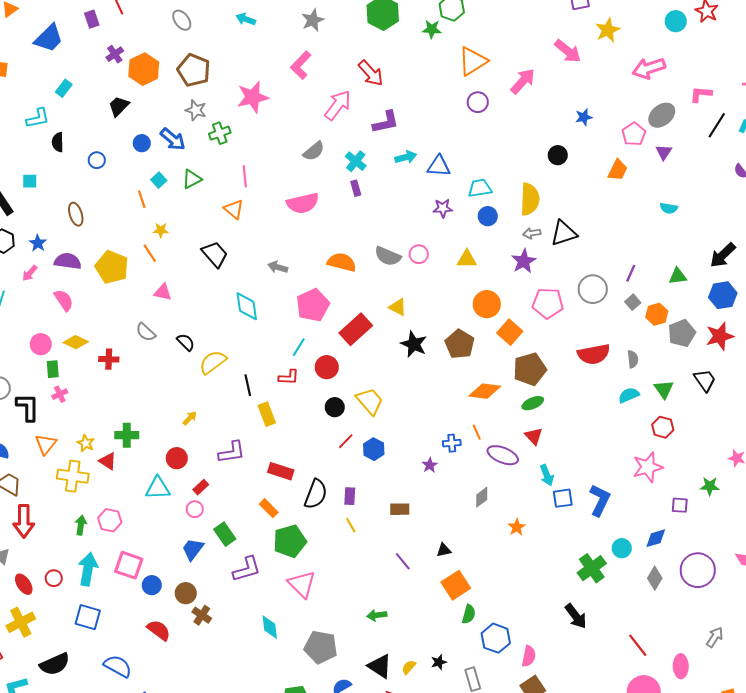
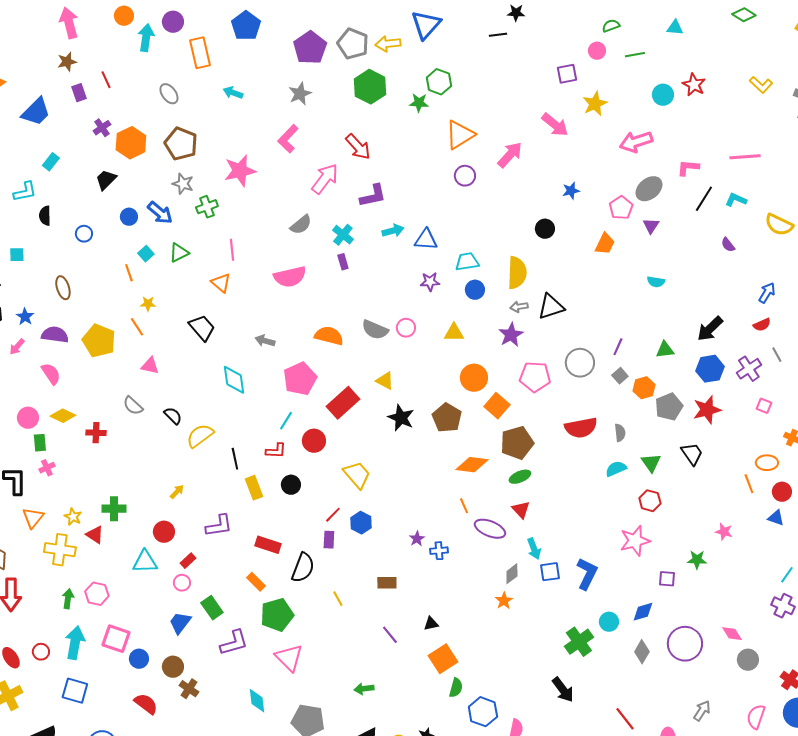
black circle: (335, 407) -> (291, 485), moved
blue cross: (452, 443) -> (439, 551), moved
purple rectangle: (350, 496) -> (329, 540), moved
gray diamond: (482, 497) -> (512, 574), moved

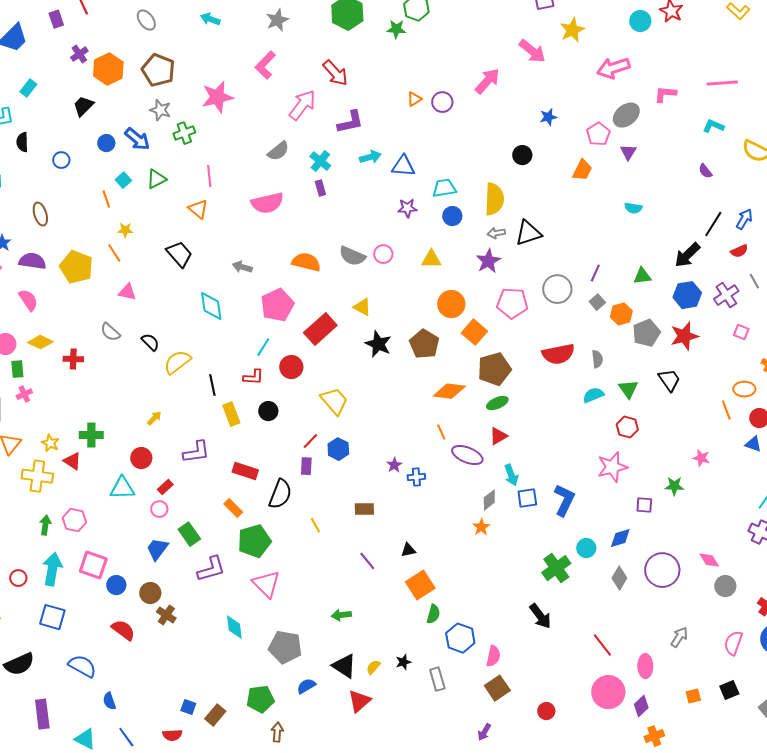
orange triangle: (460, 135) -> (414, 99), moved, size x0.5
black line: (704, 199) -> (713, 224), moved
red triangle: (521, 510) -> (498, 436), turned 42

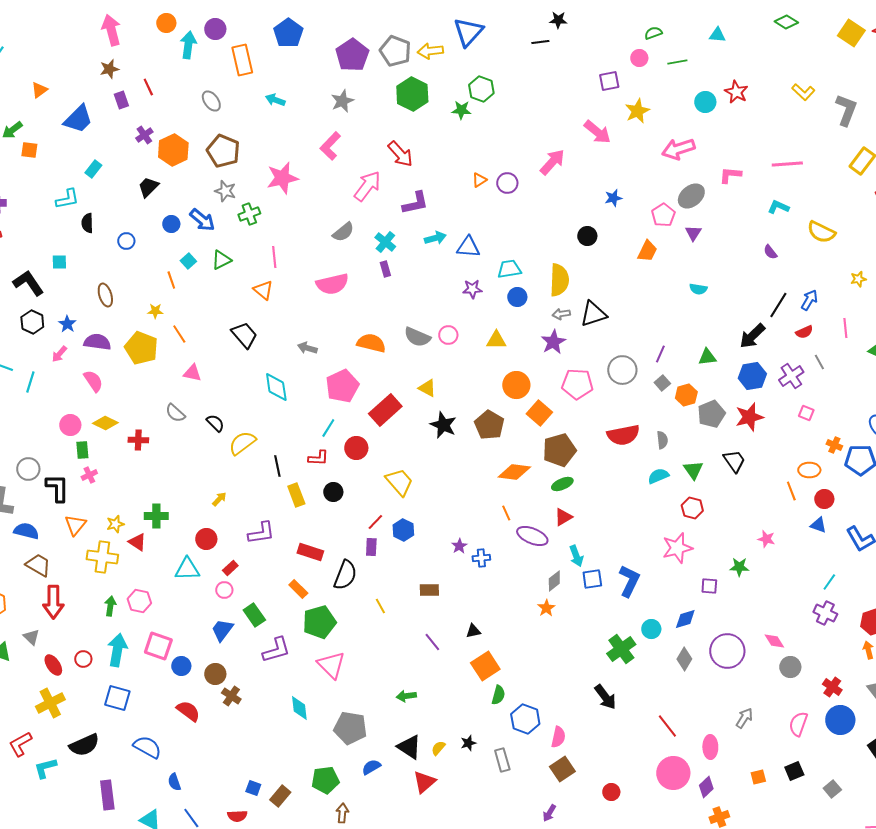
yellow star: (125, 230) -> (155, 311), moved
yellow star: (50, 443) -> (115, 524), turned 30

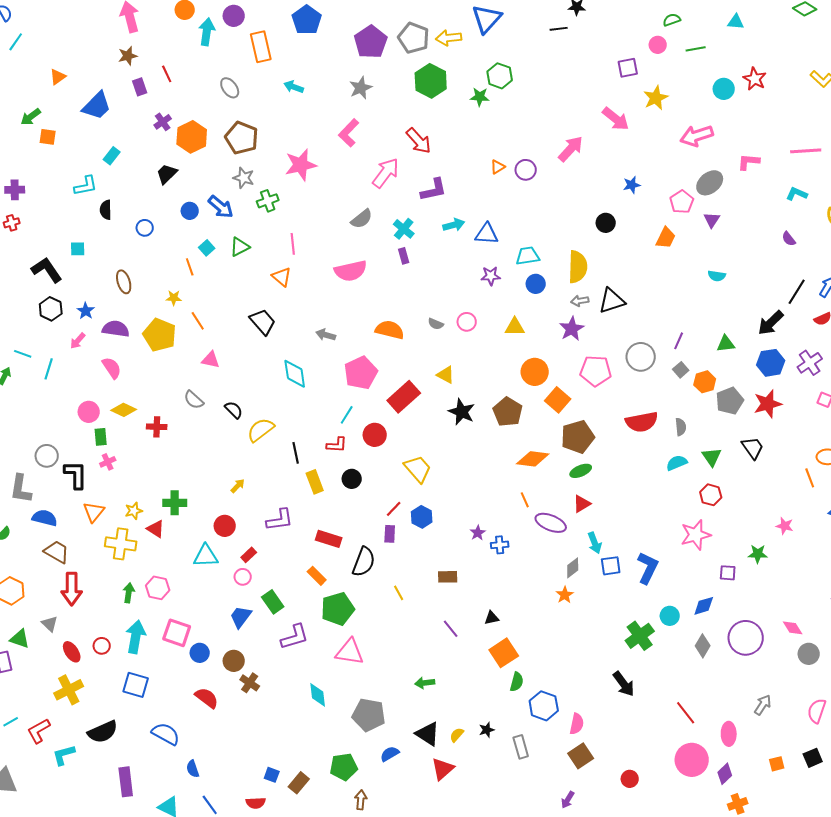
gray semicircle: (417, 337) -> (436, 324), size x0.6
pink triangle: (331, 665) -> (350, 652), turned -36

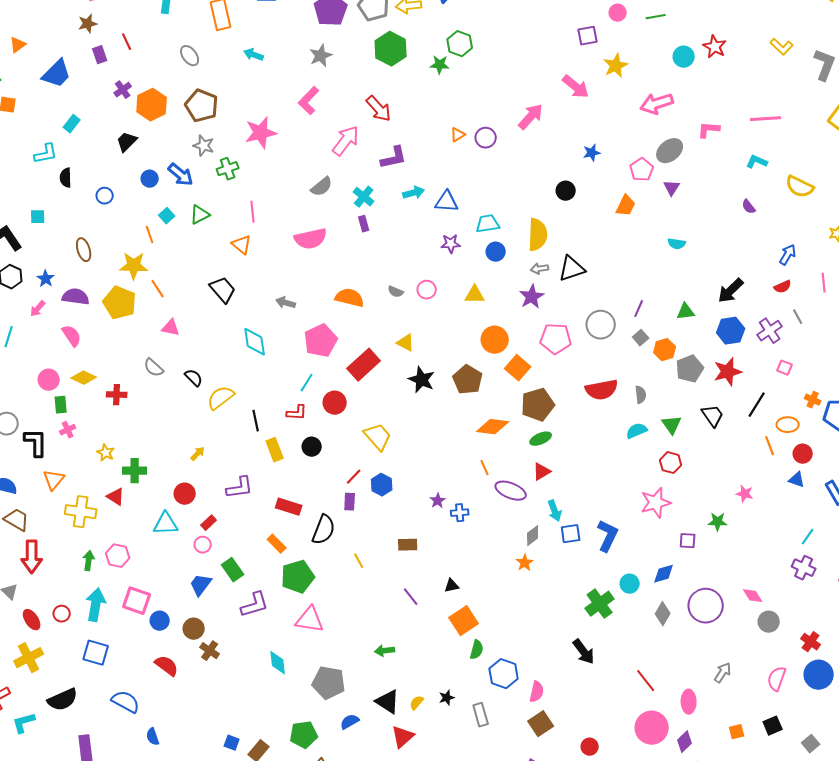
black line: (797, 292) -> (757, 405), moved
yellow star: (174, 298) -> (134, 266), size x1.8
yellow star: (134, 511) -> (106, 453), moved, turned -30

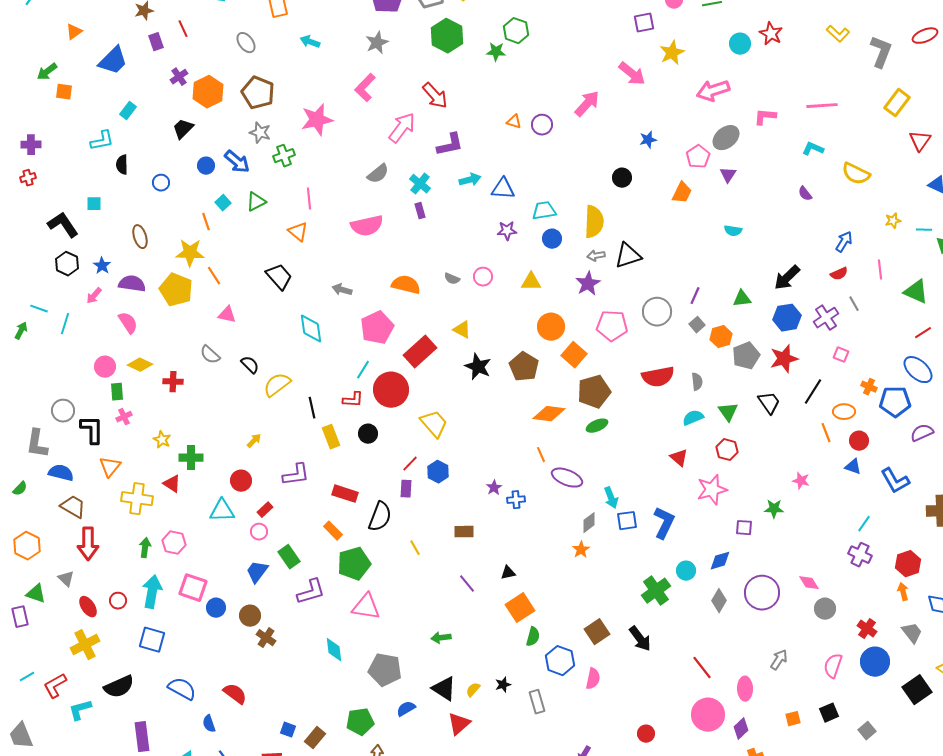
orange triangle: (458, 135) -> (514, 122), turned 49
red circle: (335, 403) -> (391, 390), size x1.5
red triangle: (542, 472) -> (679, 458), moved, turned -48
red semicircle: (167, 666) -> (235, 694), moved
brown square: (541, 724) -> (597, 632), moved

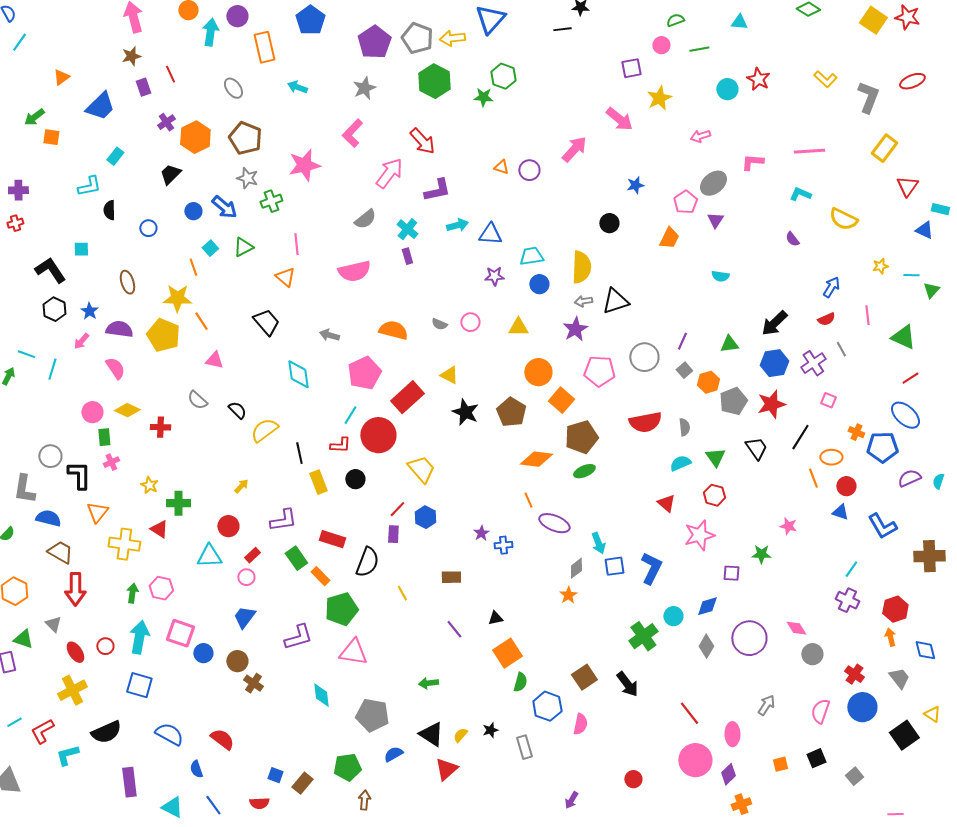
pink arrow: (713, 91) -> (700, 136), size x0.6
green rectangle: (289, 557) -> (296, 558), moved

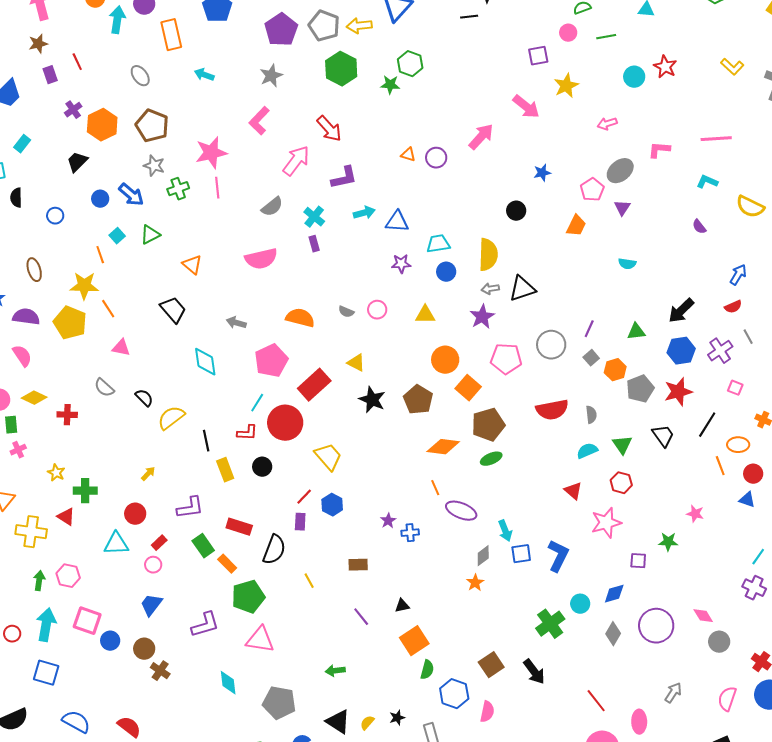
pink line: (296, 244) -> (217, 188), moved

